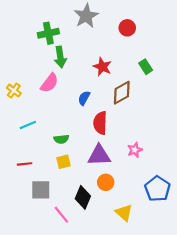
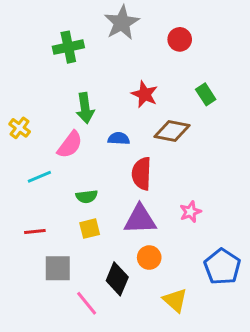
green arrow: (60, 57) -> (85, 108), moved
pink semicircle: (49, 83) -> (70, 145), moved
brown diamond: (122, 93) -> (172, 131), turned 40
blue semicircle: (84, 98) -> (119, 139), turned 64

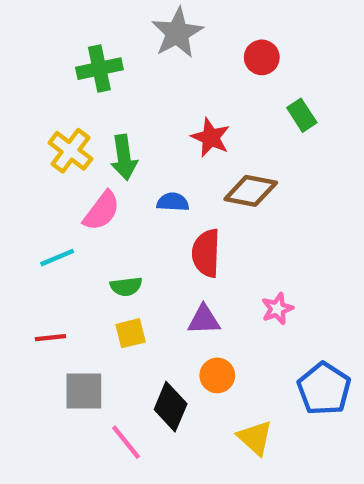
green rectangle: (206, 94) -> (302, 115), moved
yellow cross: (20, 128) -> (70, 151), moved, size x1.4
purple triangle: (140, 219) -> (204, 320), size x0.7

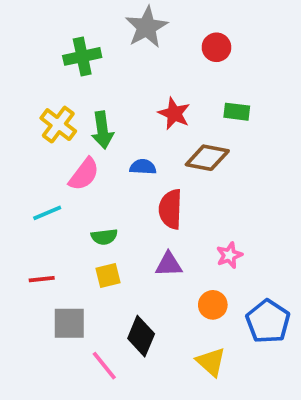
green rectangle: (302, 115) -> (237, 112), moved, turned -50
orange circle: (217, 375) -> (213, 305), moved

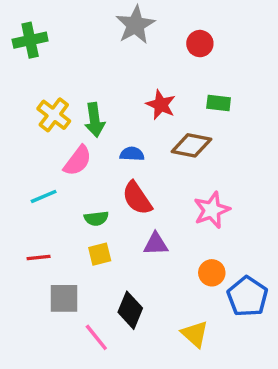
green cross: (82, 56) -> (30, 40), moved
red semicircle: (170, 209) -> (137, 198), moved, turned -36
pink star: (229, 255) -> (212, 210), moved, size x1.5
orange circle: (213, 305) -> (212, 273), moved

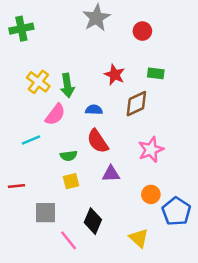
brown diamond: (191, 145) -> (136, 104), turned -36
red line: (39, 258) -> (17, 186), moved

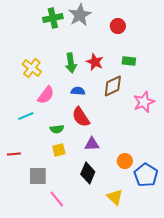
green cross: (21, 29) -> (53, 18), moved
green arrow: (67, 86) -> (71, 63), moved
pink star: (151, 150) -> (144, 102), moved
black diamond: (93, 221) -> (88, 173), moved

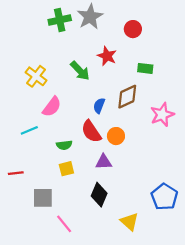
red star: (95, 62) -> (107, 56), moved
green arrow: (71, 63) -> (80, 71), turned -36
blue semicircle: (78, 91) -> (99, 106), moved, turned -72
orange circle: (125, 161) -> (116, 136), moved

